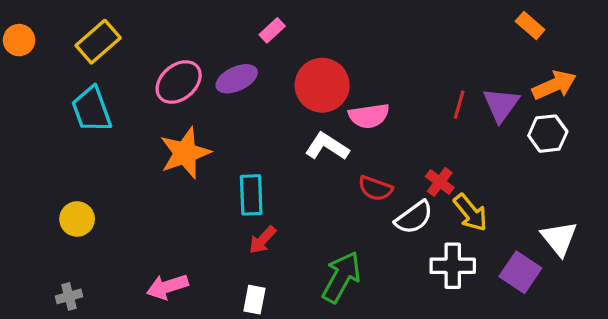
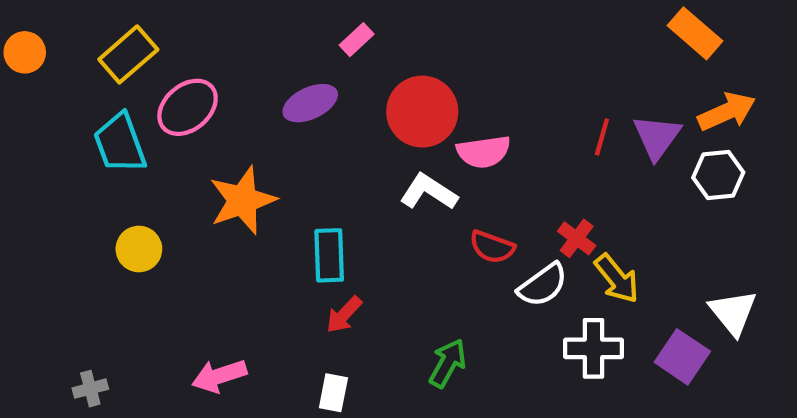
orange rectangle: (530, 26) -> (695, 33), size x1.4
pink ellipse: (179, 82) -> (188, 107), moved
yellow circle: (77, 219) -> (139, 249), moved
green arrow: (341, 277) -> (448, 363), size x0.7

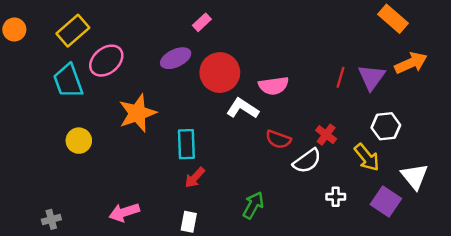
red circle: (422, 112) -> (220, 73), moved
white hexagon: (718, 175) -> (386, 126), moved
yellow arrow: (617, 279) -> (367, 157), moved
white cross: (594, 348) -> (336, 197), size x0.6

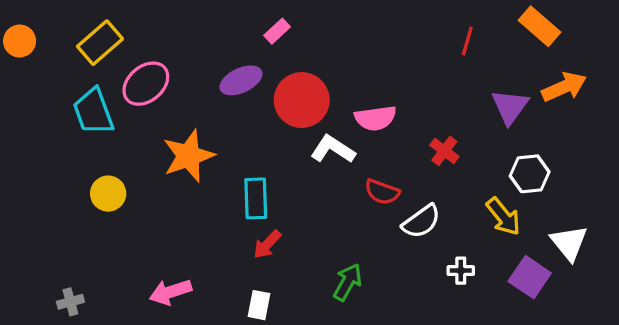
red line: (340, 77) -> (467, 41), moved
red cross: (326, 135) -> (444, 151), moved

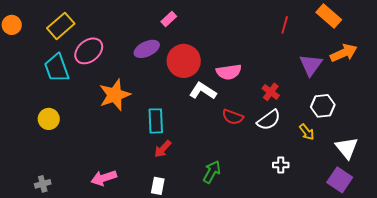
yellow circle: (108, 194) -> (49, 119), moved
yellow arrow: (503, 216) -> (307, 132), size x0.7
white semicircle: (421, 221) -> (269, 120), moved
purple square: (530, 277) -> (340, 180), moved

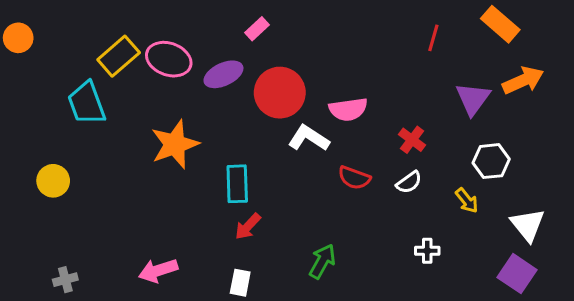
yellow rectangle: (61, 26) -> (119, 56), moved
pink ellipse: (89, 51) -> (169, 59), moved, turned 60
yellow circle: (49, 119) -> (53, 181), moved
white semicircle: (269, 120) -> (409, 182), size x0.7

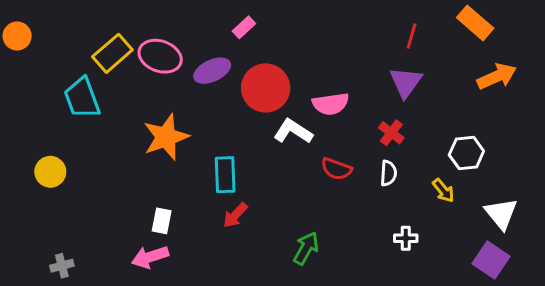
purple triangle: (473, 99) -> (406, 82), moved
white semicircle: (409, 182) -> (388, 173), turned -50
white rectangle: (240, 283) -> (162, 221), moved

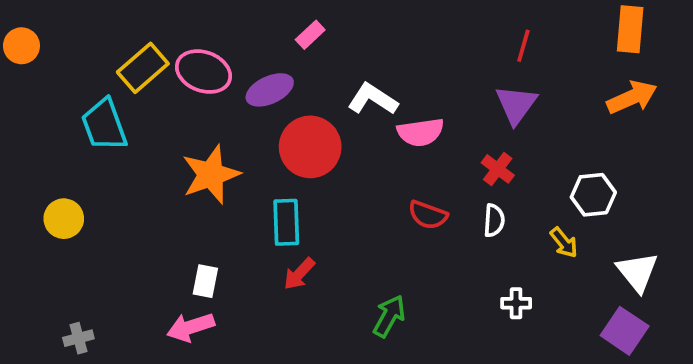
orange rectangle: (475, 23) -> (630, 29), moved, turned 54
red circle: (266, 88) -> (310, 147), moved
white L-shape: (293, 131) -> (373, 99), moved

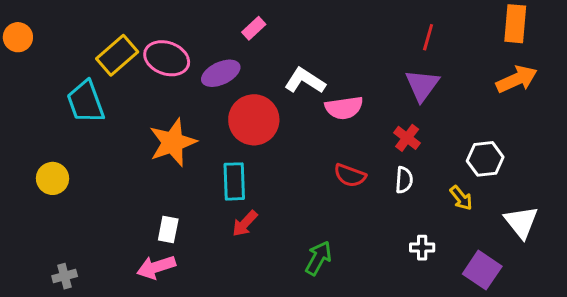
purple square: (625, 331) -> (482, 270), moved

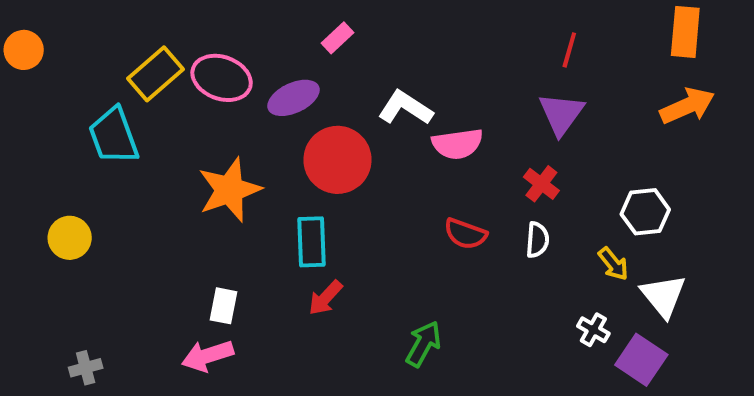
white triangle: (521, 222) -> (663, 296), moved
white cross: (422, 248) -> (593, 330), moved, turned 30

